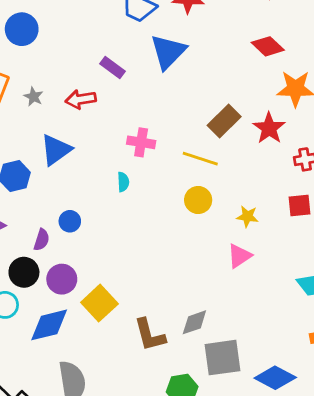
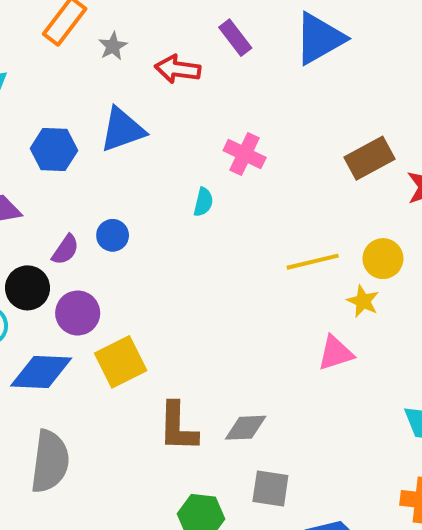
yellow line: (200, 159) -> (313, 262), moved, turned -48
yellow circle: (198, 200) -> (383, 259), moved
gray square: (223, 358) -> (270, 488), size x0.7

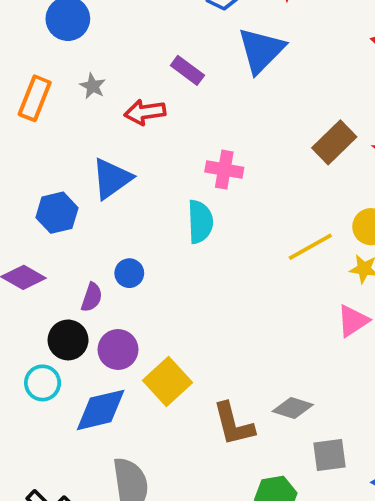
gray star: (113, 46) -> (93, 86), moved
cyan semicircle: (203, 202) -> (200, 222), size x1.6
gray diamond: (246, 428) -> (293, 408), turned 36

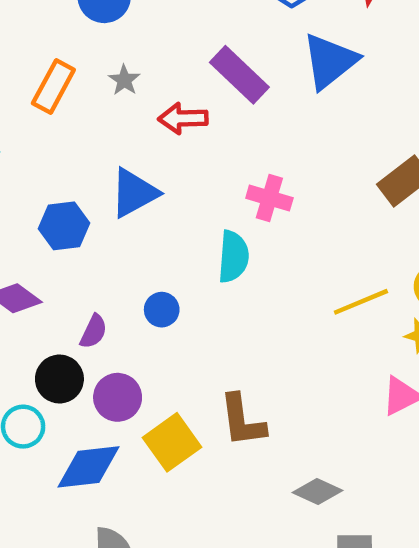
purple rectangle: (187, 70) -> (239, 75), size x1.5
blue circle: (129, 273) -> (162, 310), moved
brown L-shape: (233, 424) -> (242, 420), moved

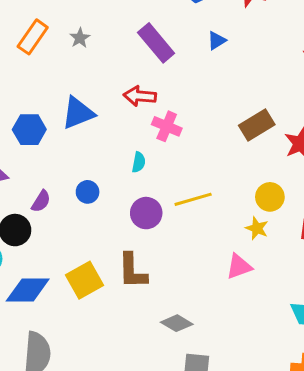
blue triangle: (330, 61) -> (217, 41), size x0.5
red arrow: (183, 118) -> (140, 96), moved
cyan semicircle: (233, 257) -> (139, 162), size x0.6
yellow line: (361, 302) -> (193, 199), moved
purple circle: (118, 397) -> (146, 213), moved

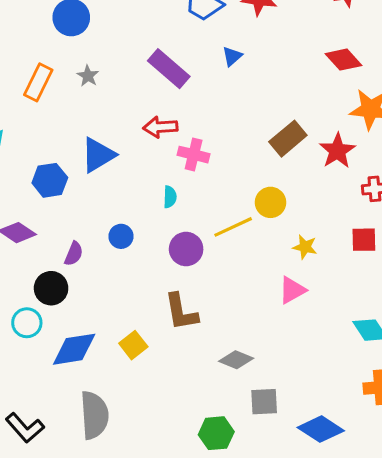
yellow circle: (270, 197) -> (270, 202), moved
yellow square: (85, 280) -> (133, 345), moved, size x0.7

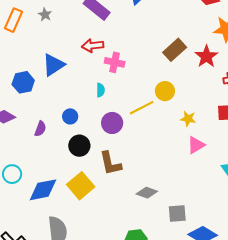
black circle: (51, 288) -> (79, 146), moved
pink triangle: (292, 290) -> (196, 145), moved
yellow square: (133, 345) -> (81, 186), size x1.5
gray square: (264, 402) -> (177, 213), moved

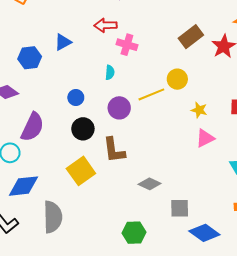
blue triangle: (53, 65) -> (63, 42), size x0.7
purple semicircle: (40, 129) -> (32, 127), moved, size x1.8
blue diamond: (43, 190) -> (23, 186), moved

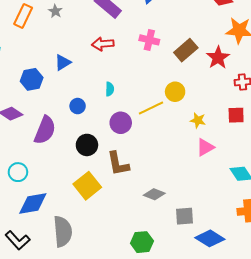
pink cross: (127, 45) -> (149, 40), moved
blue circle: (76, 98) -> (78, 106), moved
purple semicircle: (32, 127) -> (45, 130), moved

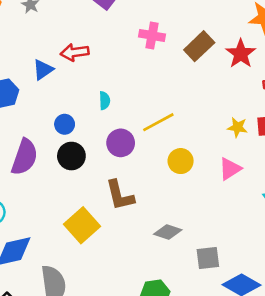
red arrow: (103, 44) -> (75, 52), moved
yellow circle: (175, 92) -> (181, 161), moved
yellow star: (198, 120) -> (237, 127), moved
black circle: (87, 145) -> (71, 156), moved

